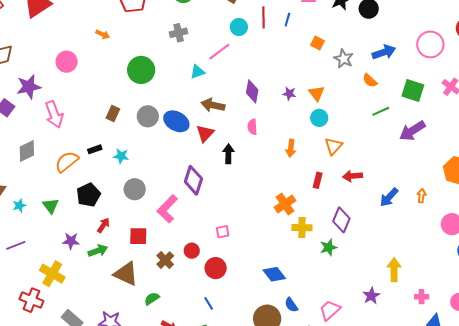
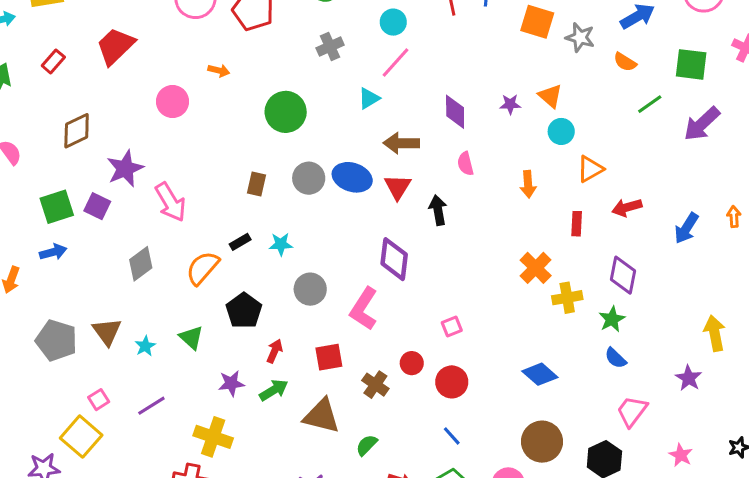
cyan circle: (239, 27) -> (393, 22), moved
orange square: (317, 43) -> (537, 22), size x1.6
pink circle: (67, 62) -> (173, 102), moved
orange triangle: (333, 146) -> (590, 169), turned 30
blue semicircle: (291, 305) -> (615, 358), moved

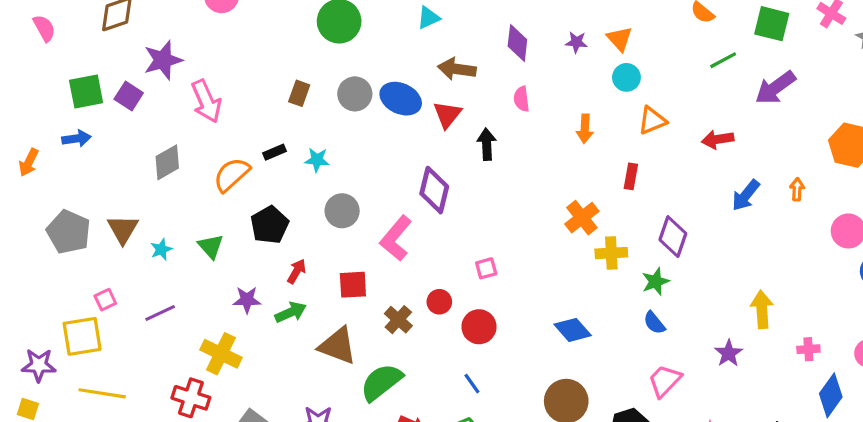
red arrow: (627, 207) -> (718, 139), moved
yellow square: (81, 437) -> (82, 336), turned 33
green semicircle: (367, 445) -> (381, 382), size x1.8

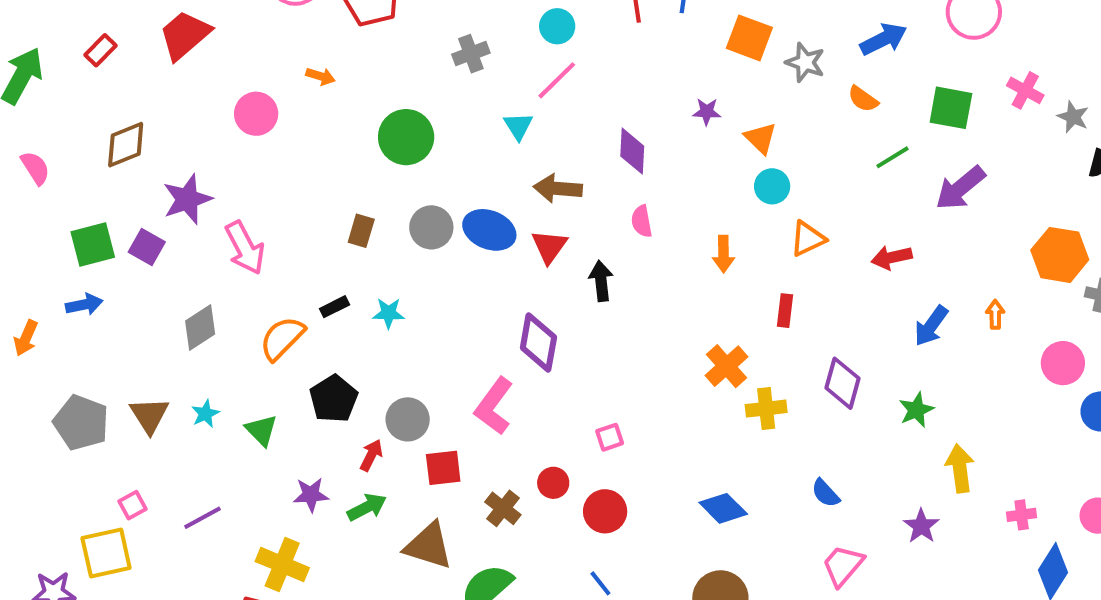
cyan triangle: (428, 18) -> (518, 126), turned -35
purple star: (576, 42) -> (707, 112), moved
gray circle: (342, 211) -> (408, 419), moved
cyan star: (161, 249) -> (205, 414), moved
green star: (656, 281) -> (916, 410), moved

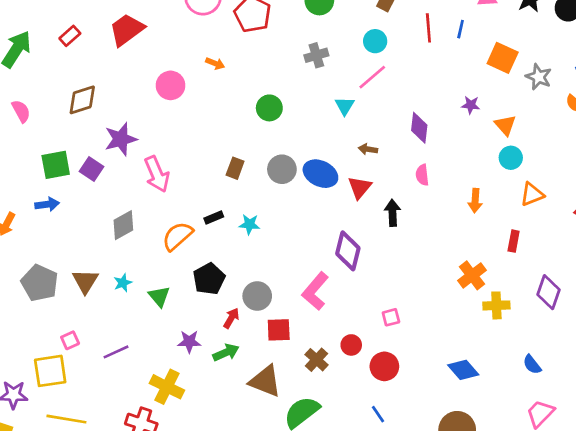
green circle: (406, 137) -> (269, 108), size x0.7
brown arrow: (558, 188) -> (368, 149), size x0.6

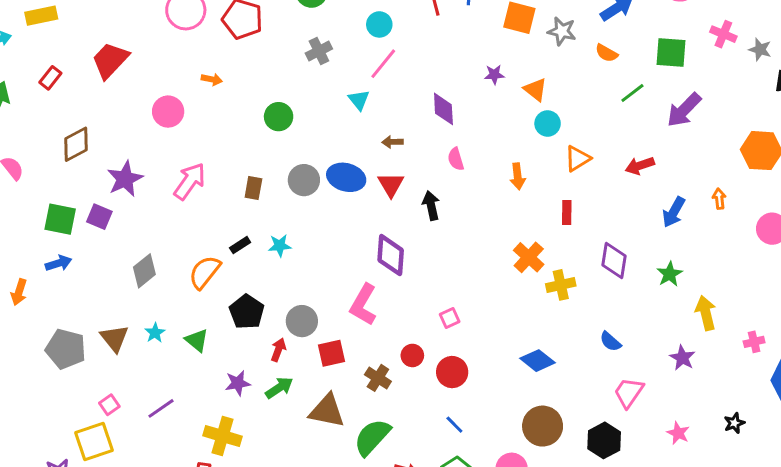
green square: (56, 165) -> (60, 219), turned 32
pink arrow: (157, 174) -> (190, 181), moved, turned -111

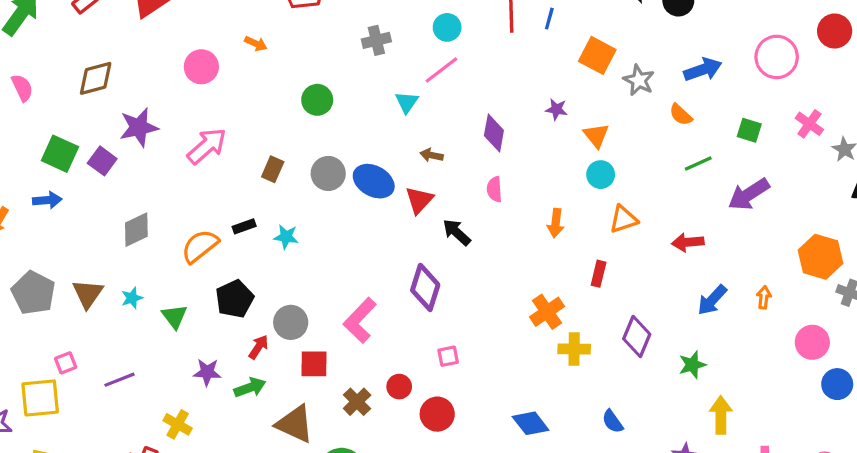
green square: (671, 53) -> (749, 130), size x0.7
black arrow: (431, 206) -> (457, 232), turned -48
purple diamond: (391, 255) -> (425, 287), moved
yellow cross: (222, 436) -> (178, 424), size x0.7

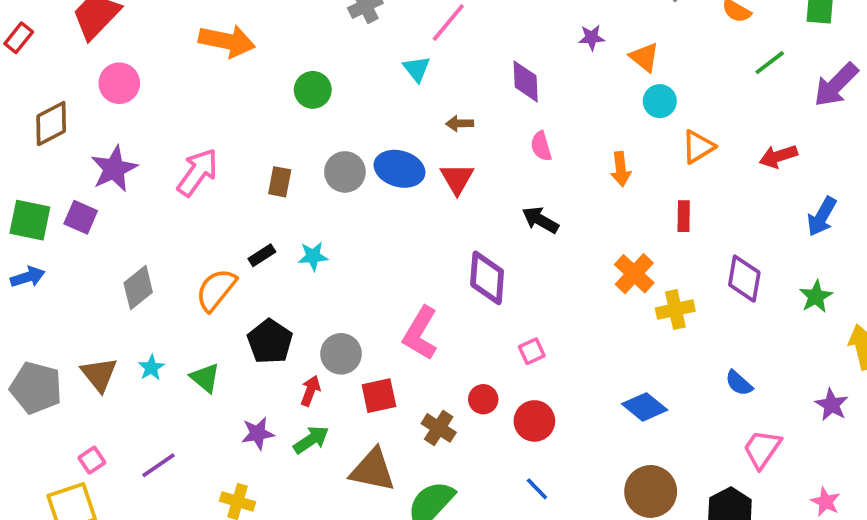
orange arrow: (256, 44) -> (227, 41), size x2.0
pink circle: (201, 67) -> (119, 83), moved
black arrow: (457, 232) -> (540, 220), moved

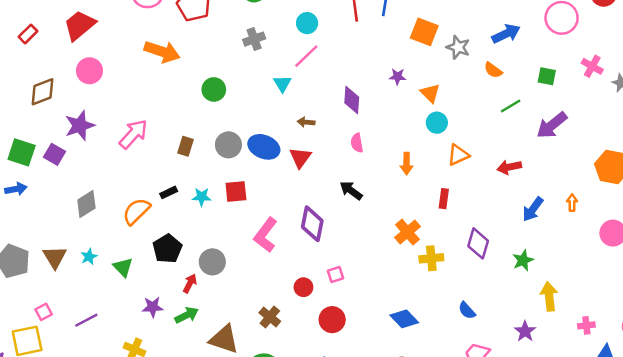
pink L-shape: (420, 333) -> (266, 235), moved
red square: (379, 396) -> (236, 191), moved
red circle: (483, 399) -> (303, 287), moved

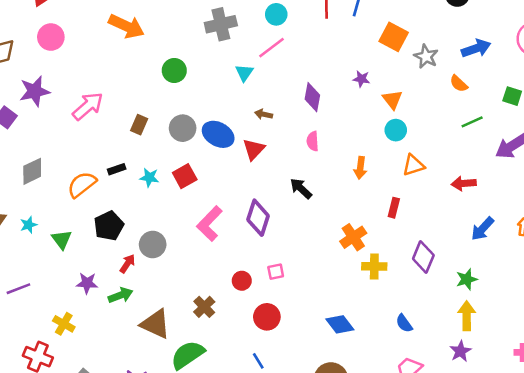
gray cross: (254, 39) -> (221, 24), size x1.4
red square: (236, 191) -> (185, 176), turned -30
yellow arrow: (549, 296) -> (467, 316), moved

